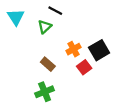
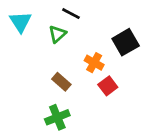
orange cross: (73, 49) -> (94, 63), turned -32
black square: (99, 50) -> (126, 42), moved

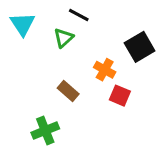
red square: (108, 86) -> (120, 96), turned -30
green cross: (57, 117) -> (45, 131), moved

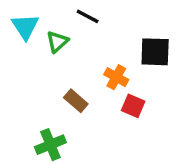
green triangle: (64, 38) -> (57, 42), moved
black square: (140, 47) -> (155, 52), turned 32

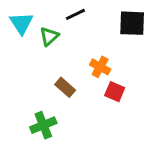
black line: (88, 16) -> (75, 14), turned -54
black square: (155, 52) -> (132, 23), moved

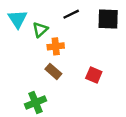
black line: (75, 14) -> (71, 14), moved
orange cross: (100, 67) -> (56, 46), moved, turned -35

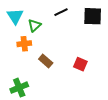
orange cross: (56, 46) -> (24, 44), moved
green cross: (35, 102) -> (19, 88), moved

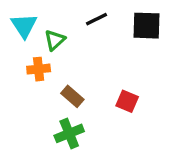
green cross: (19, 88) -> (69, 133), moved

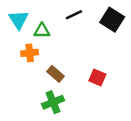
black square: (146, 26) -> (112, 20), turned 30
green triangle: (55, 40) -> (42, 31), turned 42

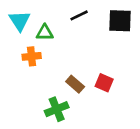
black square: (112, 20) -> (120, 21), turned -30
brown rectangle: (55, 74) -> (75, 84), moved

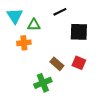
black square: (120, 21) -> (79, 32), moved

